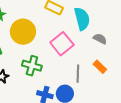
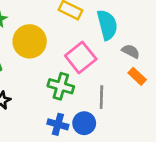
green cross: (32, 66) -> (61, 86), moved
orange rectangle: (100, 67) -> (137, 76), moved

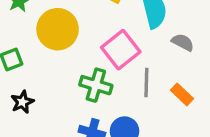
orange rectangle: (137, 76) -> (182, 94), moved
gray line: (101, 97) -> (146, 83), moved

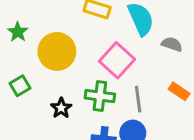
gray line: (146, 83) -> (138, 99), moved
black star: (22, 102) -> (61, 108), moved

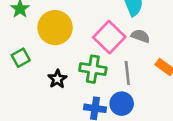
gray semicircle: (172, 44) -> (140, 36), moved

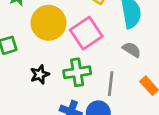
pink square: (109, 37) -> (86, 33), moved
green cross: (93, 69) -> (77, 72), turned -30

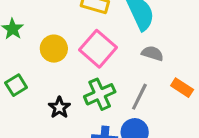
yellow circle: (49, 23) -> (54, 49), size x0.7
gray line: (111, 84) -> (139, 97), turned 35

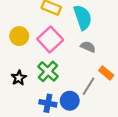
green cross: (100, 94) -> (48, 71), turned -30
gray line: (139, 97) -> (88, 86), moved

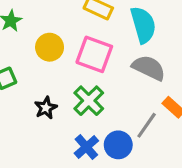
pink square: (50, 39) -> (94, 54), turned -30
gray semicircle: (88, 47) -> (149, 68), size x1.5
blue cross: (48, 103) -> (86, 147), turned 35

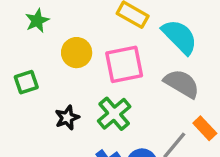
cyan semicircle: (143, 25) -> (180, 37), turned -33
pink square: (94, 54) -> (124, 64), turned -36

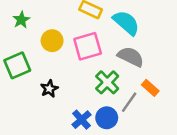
green square: (26, 82) -> (17, 65), size x1.5
green cross: (114, 114) -> (107, 82), moved

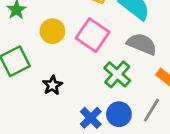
pink square: (88, 46) -> (93, 35), turned -36
gray line: (129, 102) -> (151, 110), moved

